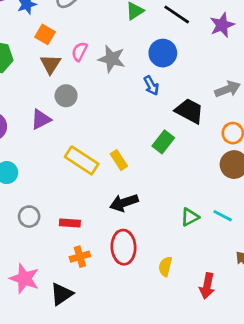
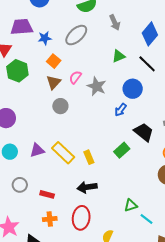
blue arrow: (151, 86) -> (121, 110), turned 56
purple triangle: (41, 119) -> (37, 150), moved
cyan line: (223, 216) -> (147, 219), moved

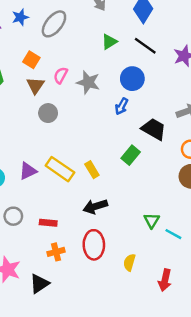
blue star: (45, 38) -> (20, 17), moved
green triangle: (131, 205) -> (152, 220), turned -32

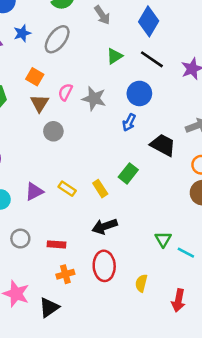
green rectangle: (131, 155) -> (128, 173), moved
yellow rectangle: (60, 169) -> (67, 189), size x0.6

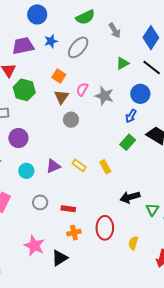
green rectangle: (128, 173) -> (128, 142), moved
black arrow: (105, 226) -> (130, 197), moved

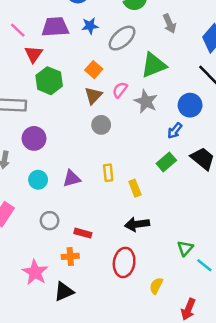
green triangle: (123, 63) -> (154, 65), moved, size x1.6
yellow rectangle: (79, 165) -> (108, 173), moved, turned 40
black arrow: (130, 197) -> (137, 224), moved
orange cross: (74, 233) -> (70, 256), moved

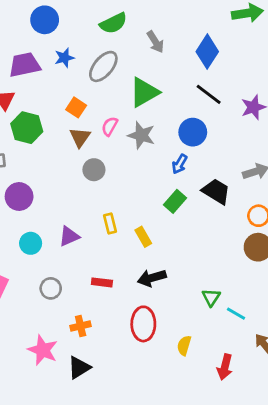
red rectangle: (83, 233) -> (102, 282), moved

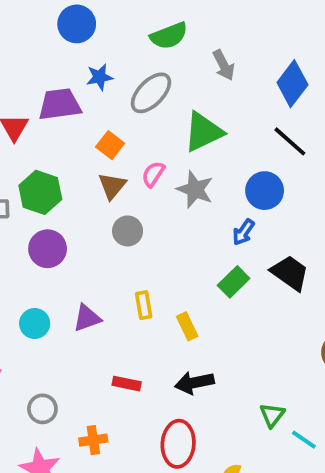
purple trapezoid: (25, 65) -> (60, 104), moved
green hexagon: (27, 128) -> (40, 192), moved
purple circle: (19, 197) -> (48, 249), moved
gray circle: (51, 288) -> (42, 409), moved

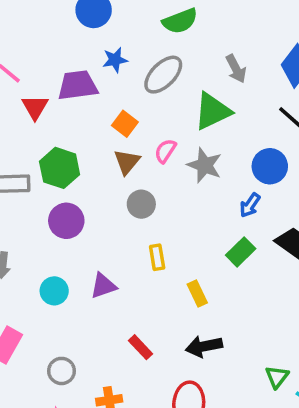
gray arrow: (224, 65) -> (236, 69), moved
yellow rectangle: (144, 305) -> (157, 257), moved
red rectangle: (127, 384) -> (140, 347), turned 35

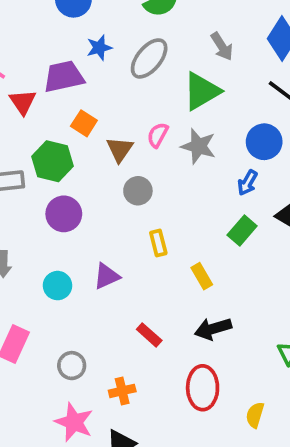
orange square: (125, 124) -> (84, 123), moved

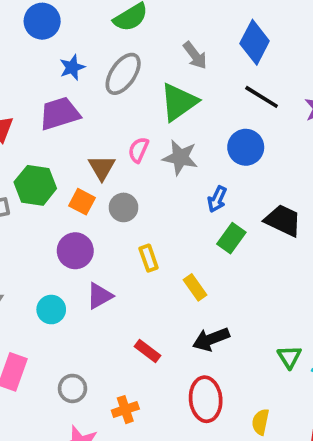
purple trapezoid: (64, 77) -> (60, 114), moved
orange square: (84, 123) -> (82, 202), moved
blue arrow: (247, 183) -> (217, 199), moved
purple circle: (64, 214) -> (75, 251), moved

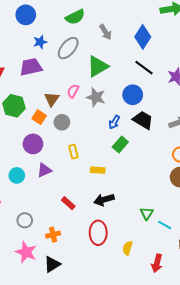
gray arrow: (195, 55) -> (106, 32), moved
black trapezoid: (283, 220) -> (143, 120), moved
yellow rectangle: (195, 287) -> (98, 170), turned -56

